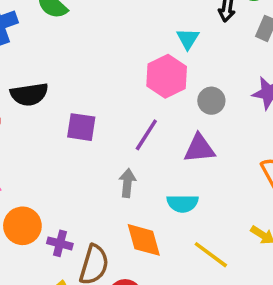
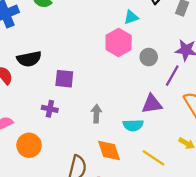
cyan triangle: (188, 39) -> (131, 17), turned 42
purple line: (146, 135) -> (172, 76), moved
purple triangle: (199, 148) -> (152, 104), moved
purple cross: (60, 243) -> (50, 109), moved

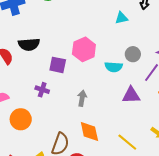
pink hexagon: (119, 43) -> (84, 49), moved
cyan semicircle: (133, 125) -> (114, 67), moved

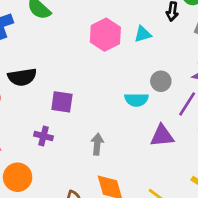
pink hexagon: (84, 49) -> (105, 35), moved

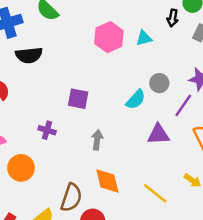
black semicircle: (22, 77) -> (29, 55), moved
cyan semicircle: (136, 100) -> (136, 100), turned -50
purple square: (62, 102) -> (78, 99), moved

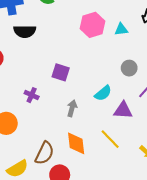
cyan semicircle: (136, 100) -> (103, 93), moved
yellow line: (155, 193) -> (110, 139), moved

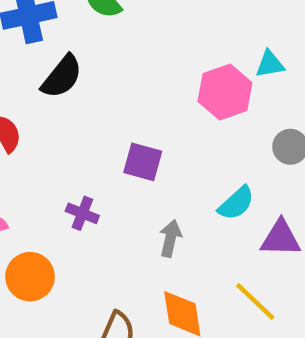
pink hexagon: (92, 25) -> (225, 92), moved
black semicircle: (25, 31) -> (62, 77), turned -50

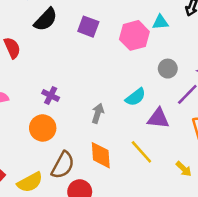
purple square: (143, 162) -> (88, 27), moved
orange circle: (30, 277) -> (43, 128), moved

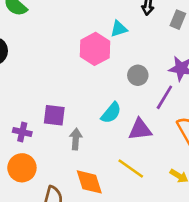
purple square: (88, 27) -> (54, 115), moved

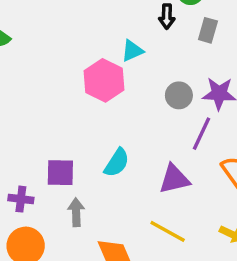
gray circle: (138, 75) -> (179, 95), moved
cyan semicircle: (111, 113) -> (117, 163), moved
gray arrow: (76, 139) -> (76, 212), moved

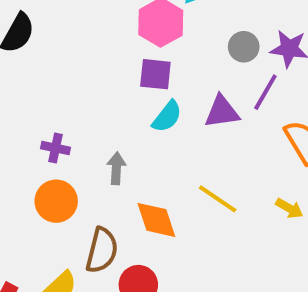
purple square: (60, 173) -> (155, 74), moved
purple triangle: (174, 179) -> (222, 112), moved

